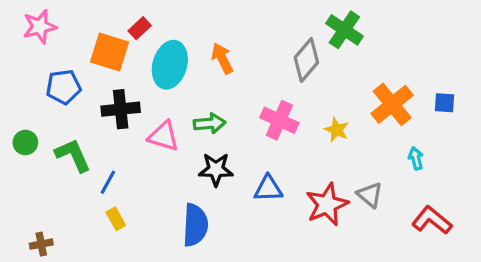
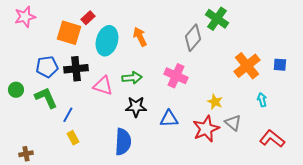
blue pentagon: (63, 87) -> (47, 67), moved
yellow star: (337, 130) -> (215, 102), moved

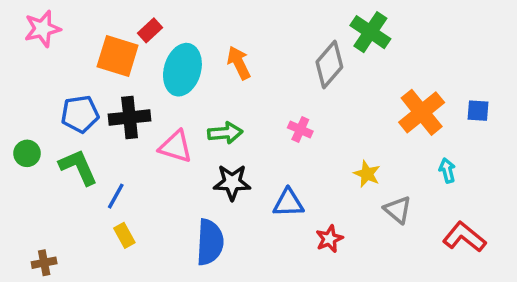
pink cross: (176, 76) -> (300, 129), size x0.6
red star: (206, 129) -> (329, 239), moved, size x0.6

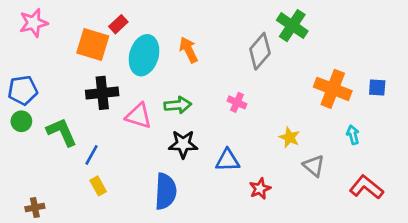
orange cross: (422, 112) -> (333, 89), turned -30
blue pentagon: (80, 114) -> (23, 90), moved

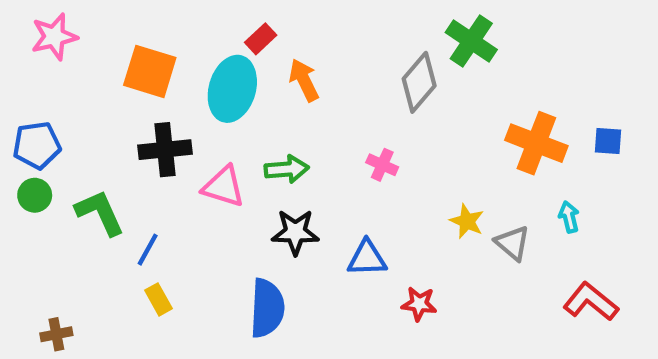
red rectangle: (118, 24) -> (261, 39), moved
gray triangle: (314, 166) -> (513, 243), moved
red star: (260, 189) -> (419, 304), turned 30

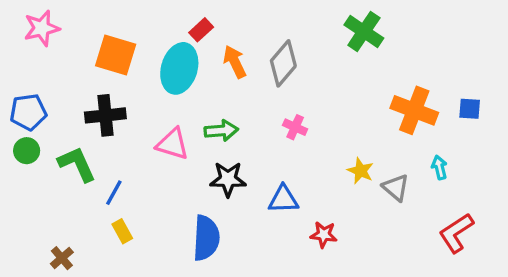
gray diamond: (419, 82) -> (283, 63), moved
black cross: (165, 150) -> (105, 115), moved
red L-shape: (591, 302) -> (456, 233), turned -72
brown cross: (56, 334) -> (62, 258), moved, turned -30

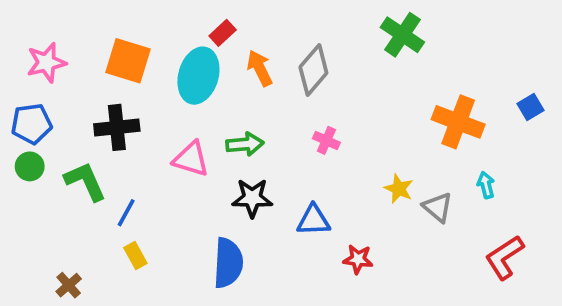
pink star: (42, 28) -> (46, 63), moved
blue square: (470, 109) -> (530, 107), moved, turned -35

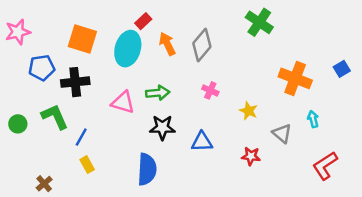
pink star: (46, 63) -> (18, 32), moved
blue pentagon: (32, 124) -> (42, 68), moved
green circle: (30, 166) -> (18, 124), moved
yellow star: (399, 189) -> (249, 111), moved
red star: (358, 259) -> (251, 156), moved

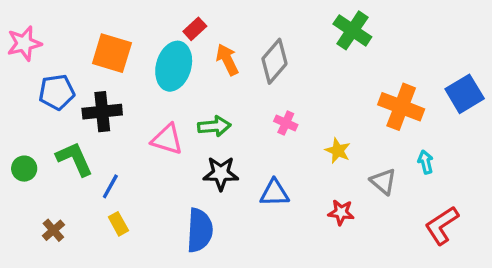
blue square: (342, 69) -> (465, 94), size x1.6
brown cross: (44, 184) -> (53, 230), moved

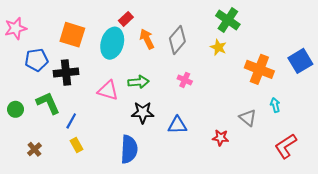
yellow star: (338, 151) -> (218, 47), moved

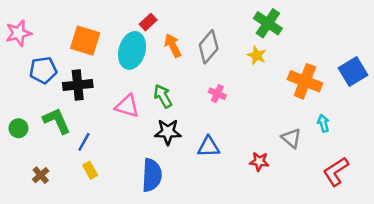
green arrow: (138, 82) -> (163, 96), turned -114

